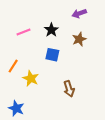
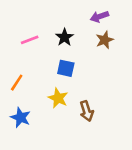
brown star: (79, 39) -> (105, 40), moved
yellow star: (31, 78) -> (58, 98), moved
blue star: (16, 108) -> (21, 117), moved

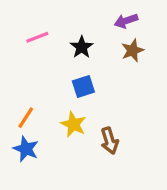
pink line: (30, 40) -> (37, 37), moved
blue square: (66, 68) -> (83, 87), turned -30
orange line: (17, 83) -> (26, 118), moved

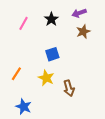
pink line: (37, 37) -> (24, 23), turned -40
black star: (82, 47) -> (51, 19), moved
blue star: (26, 149) -> (24, 107), moved

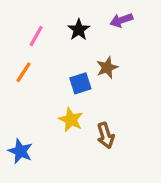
brown star: (83, 32) -> (107, 68), moved
orange line: (16, 74) -> (23, 72), moved
blue star: (24, 107) -> (20, 151), moved

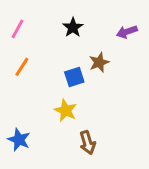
purple arrow: (121, 20) -> (127, 32), moved
pink line: (36, 36) -> (17, 29), moved
brown arrow: (106, 135) -> (87, 143), moved

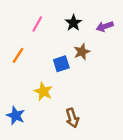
black star: (73, 27) -> (73, 23), moved
pink line: (17, 29) -> (37, 24), moved
yellow star: (66, 111) -> (43, 91), moved

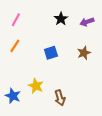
pink line: (37, 24) -> (16, 20), moved
brown star: (82, 52) -> (84, 53), moved
yellow star: (43, 91) -> (36, 86), moved

